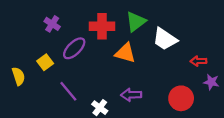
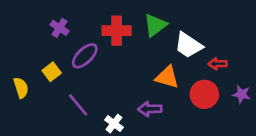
orange triangle: (125, 53) -> (167, 77), moved
red arrow: (198, 61) -> (218, 64), moved
red circle: (181, 98) -> (204, 94), moved

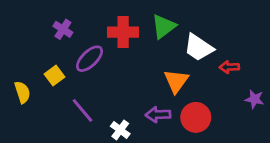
orange triangle: (167, 77) -> (176, 81), turned 50
red circle: (204, 94) -> (196, 117), moved

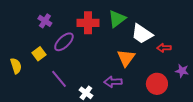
red circle: (196, 117) -> (157, 84), moved

